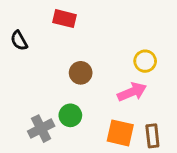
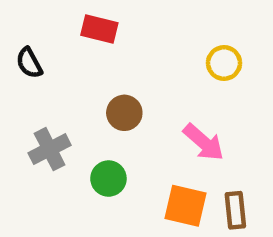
yellow circle: (145, 61) -> (224, 63), moved
pink arrow: (132, 92) -> (204, 142), turned 64
gray cross: (41, 129) -> (50, 149), moved

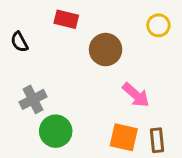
yellow circle: (224, 63) -> (158, 25), moved
brown circle: (124, 113) -> (106, 50), moved, size x1.4
green circle: (108, 179) -> (56, 131), moved, size x1.4

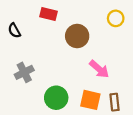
green circle: (56, 131) -> (56, 98), moved

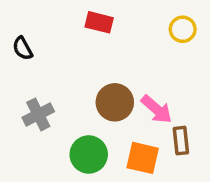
red rectangle: (48, 14) -> (99, 22), moved
brown circle: (77, 36) -> (115, 102), moved
brown rectangle: (115, 102) -> (181, 141), moved

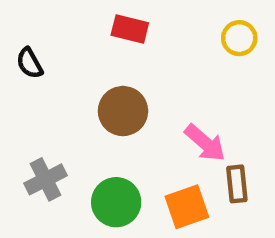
brown circle: (115, 102) -> (123, 111), moved
gray cross: (38, 114) -> (45, 179), moved
orange square: (143, 158) -> (187, 207), turned -32

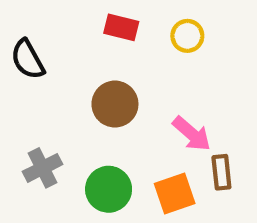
yellow circle: (239, 38) -> (187, 36), moved
black semicircle: (30, 63) -> (28, 59), size x1.4

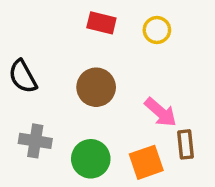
black semicircle: (28, 59) -> (23, 77), moved
gray cross: (43, 168) -> (35, 141), turned 36

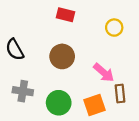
yellow circle: (157, 30) -> (114, 28), moved

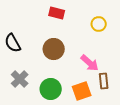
gray cross: (23, 91) -> (20, 79), turned 36

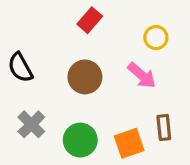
red rectangle: (57, 13) -> (90, 20), turned -63
pink arrow: (90, 63) -> (142, 75), moved

